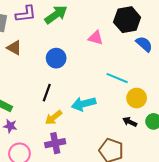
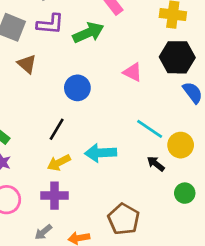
yellow circle: (137, 98) -> (181, 145), moved
black arrow: (130, 122) -> (156, 164), moved

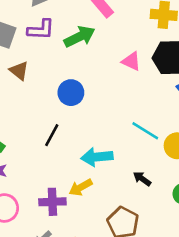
pink triangle: (133, 72) -> (131, 61), moved
yellow arrow: (59, 163) -> (81, 187), moved
black arrow: (156, 164) -> (142, 179), moved

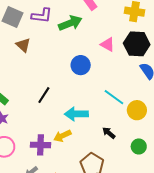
blue circle: (71, 93) -> (81, 65), moved

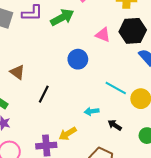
brown triangle: (23, 45) -> (17, 72), moved
cyan arrow: (76, 114) -> (92, 111), moved, size x0.6

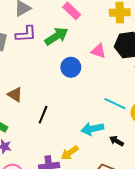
blue circle: (78, 59) -> (71, 67), moved
cyan arrow: (92, 111) -> (92, 129), size x1.5

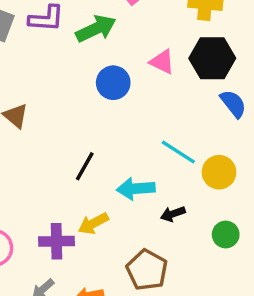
black line: (43, 115) -> (85, 166), moved
black arrow: (116, 141) -> (173, 214), turned -56

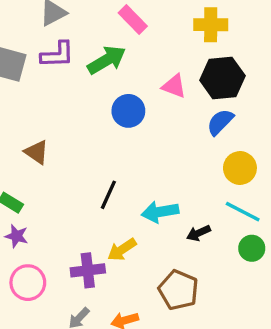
blue semicircle: (233, 104) -> (220, 122), moved, turned -92
cyan line: (178, 152) -> (243, 212), moved
yellow circle: (219, 172) -> (240, 168), moved

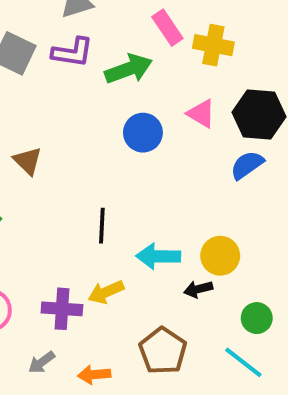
yellow cross: (211, 25) -> (213, 45), moved
yellow circle: (240, 168) -> (220, 256), moved
black line: (108, 195) -> (102, 226), turned -32
cyan line: (243, 212) -> (243, 362), moved

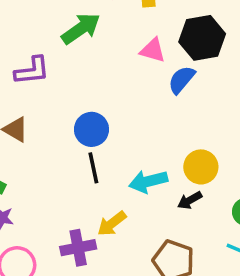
purple L-shape: (73, 52) -> (32, 71), moved
blue circle: (143, 133) -> (91, 129), moved
blue semicircle: (247, 165) -> (182, 80), moved

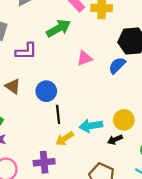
pink triangle: (153, 50) -> (85, 58), moved, turned -42
blue circle: (91, 129) -> (46, 91), moved
yellow arrow: (112, 224) -> (65, 139), moved

